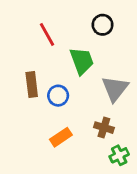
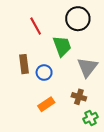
black circle: (103, 25) -> (78, 19), size x1.5

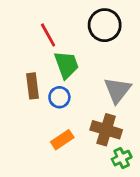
green trapezoid: (62, 46) -> (66, 65), moved
brown cross: (79, 97) -> (106, 130), size x1.5

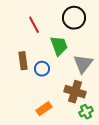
green trapezoid: (66, 65) -> (59, 46), moved
orange rectangle: (62, 140) -> (44, 109), moved

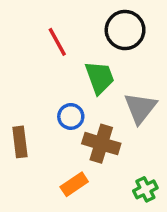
brown rectangle: (23, 61) -> (20, 142), moved
brown cross: (75, 92) -> (101, 144), moved

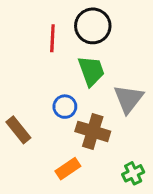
black circle: (125, 30) -> (93, 26), moved
red line: (57, 42) -> (52, 38), turned 32
brown rectangle: (20, 142) -> (18, 130), turned -32

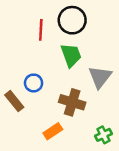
blue circle: (65, 107) -> (34, 83), moved

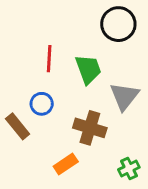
black circle: (72, 20) -> (118, 24), moved
red line: (41, 30) -> (49, 59), moved

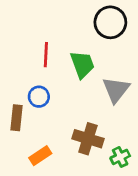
brown rectangle: (18, 126) -> (16, 118), turned 45
brown cross: (90, 128) -> (88, 139), moved
orange rectangle: (66, 164) -> (40, 156), moved

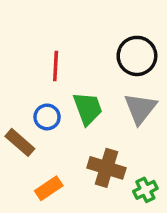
black circle: (110, 22) -> (137, 56), moved
green trapezoid: (82, 64) -> (88, 109), moved
brown rectangle: (16, 118) -> (20, 142), turned -55

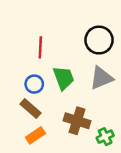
gray triangle: (140, 109) -> (101, 78), turned 30
brown rectangle: (20, 142) -> (31, 109), moved

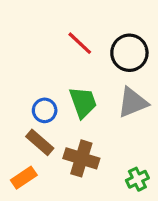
red line: (40, 47) -> (80, 43), moved, turned -50
brown cross: (77, 121) -> (81, 158), moved
orange rectangle: (35, 135) -> (24, 178), moved

